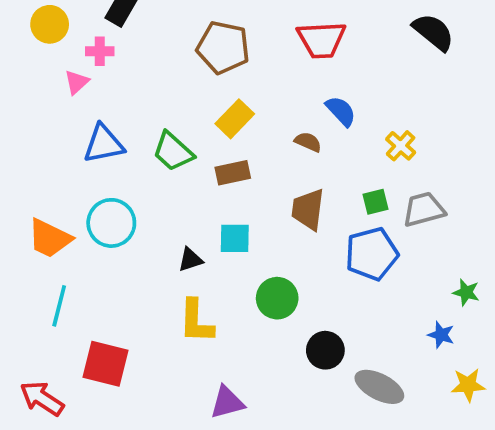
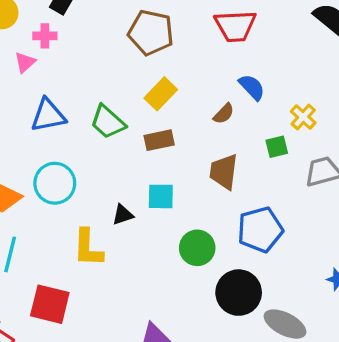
brown semicircle: (308, 142) -> (224, 114), turned 110
green square: (376, 202) -> (277, 147), moved
blue pentagon: (372, 254) -> (260, 230), moved
yellow L-shape: (196, 321) -> (88, 248), moved
black circle: (325, 350) -> (239, 293), size x1.4

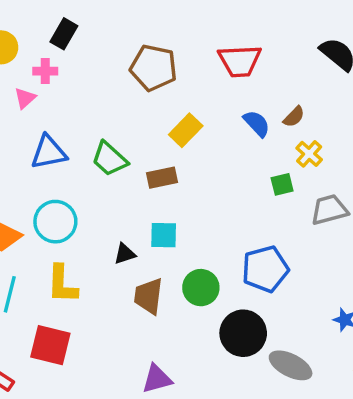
yellow rectangle: (161, 94) -> (186, 130), moved
brown semicircle: (224, 114) -> (294, 117), moved
brown trapezoid: (224, 172) -> (148, 296), moved
yellow L-shape: (88, 248) -> (62, 284), moved

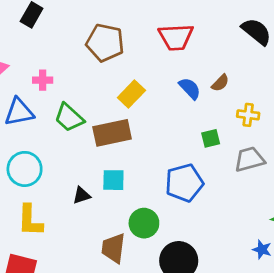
pink cross: (45, 71) -> (43, 80), moved
yellow cross: (309, 154) -> (248, 115), moved, turned -35
brown rectangle: (162, 178) -> (112, 133), size x1.5
blue pentagon: (265, 269) -> (184, 183), moved
brown trapezoid: (148, 296) -> (113, 248), moved

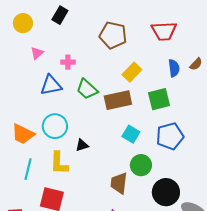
blue semicircle: (190, 88) -> (174, 68), turned 36
green square: (211, 138) -> (159, 99), moved, size x1.6
cyan square: (113, 180) -> (131, 134), moved, turned 30
black triangle: (81, 195) -> (82, 145), moved

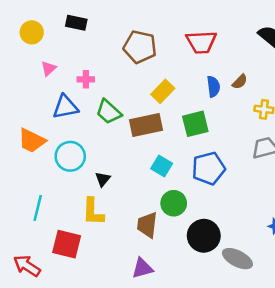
black rectangle: (60, 15) -> (76, 23), turned 72
orange trapezoid: (23, 134) -> (32, 141), moved
black triangle: (82, 145) -> (103, 179), turned -32
yellow L-shape: (59, 163) -> (93, 212), moved

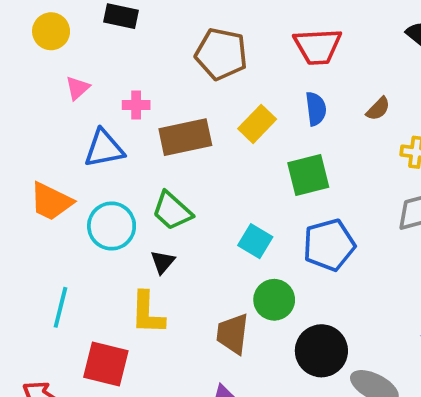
blue semicircle: (213, 87) -> (316, 109), moved
green trapezoid: (109, 112) -> (172, 211), moved
brown rectangle: (146, 125) -> (185, 137), moved

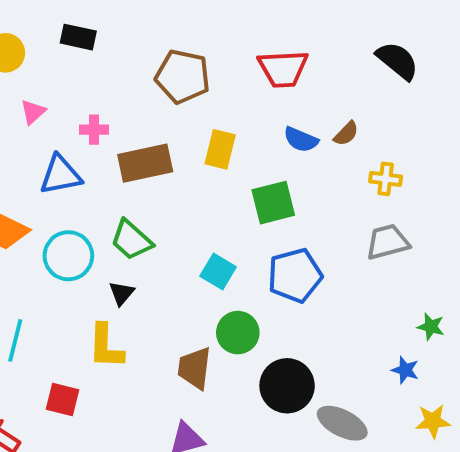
blue semicircle: (316, 109) -> (301, 140), moved, turned 120
yellow rectangle: (257, 124) -> (220, 149), turned -30
red square: (106, 364) -> (62, 400), size x0.7

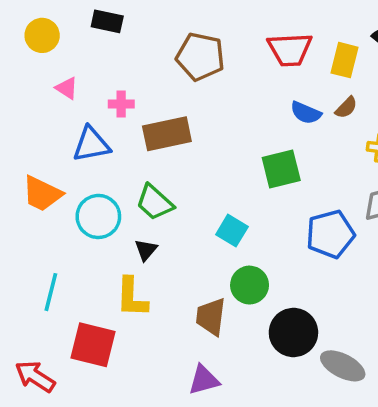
pink triangle: (33, 112) -> (67, 88), turned -45
yellow rectangle: (220, 149) -> (344, 60), moved
blue pentagon: (295, 275) -> (330, 234), moved
red square: (62, 400) -> (93, 345), size x1.5

